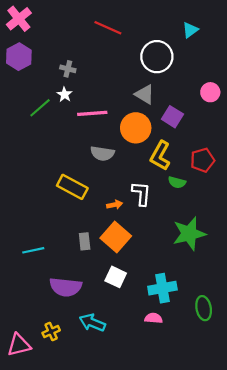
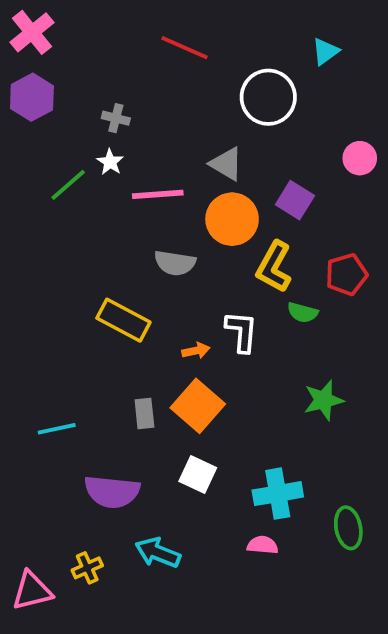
gray triangle: (145, 94) -> (226, 164), moved
green star: (189, 234) -> (324, 400), size x0.7

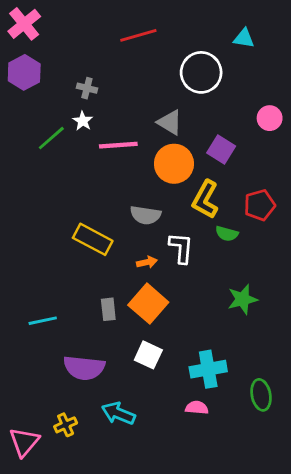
red line: (184, 48) -> (138, 35), turned -40
cyan triangle: (325, 51) -> (244, 38), turned 45
gray semicircle: (175, 263) -> (145, 215), moved
pink triangle: (32, 591) -> (24, 442), turned -36

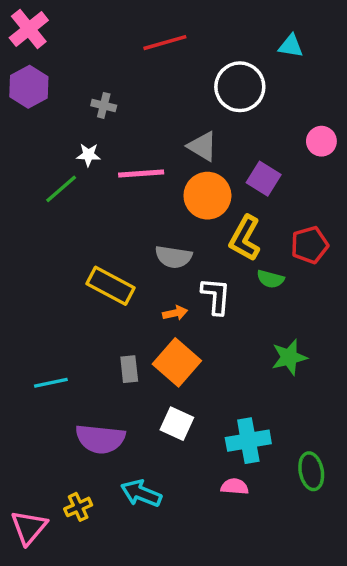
white star: (83, 121) -> (88, 155), moved, turned -30
green line: (51, 138) -> (61, 189), moved

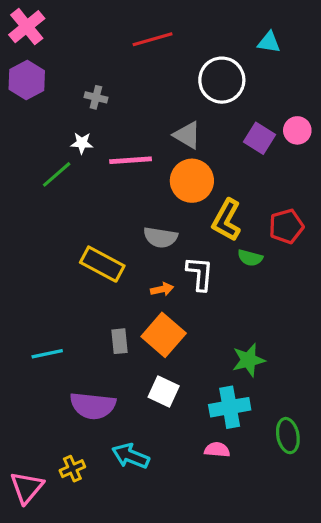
purple square: (264, 179) -> (260, 138), moved
green star: (289, 357) -> (249, 360), moved

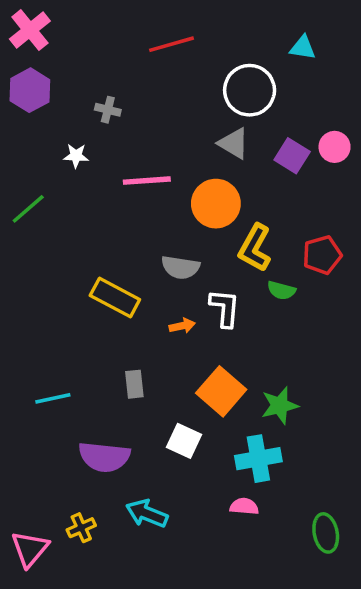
gray triangle: (187, 135) -> (234, 143), moved
white star: (82, 143) -> (76, 156), moved
green line: (57, 174) -> (28, 209), moved
orange square: (164, 335) -> (221, 391), moved
green ellipse: (288, 436) -> (326, 533), moved

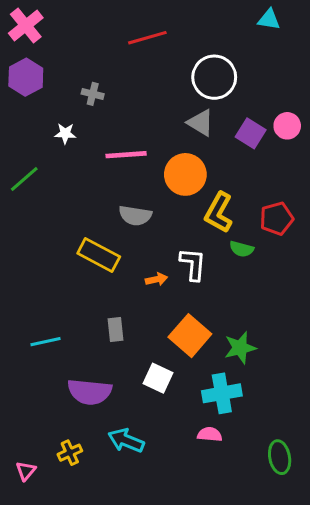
cyan triangle: (303, 48) -> (269, 19), moved
gray semicircle: (180, 267) -> (135, 215), moved
pink triangle: (30, 549) -> (26, 471), size x0.6

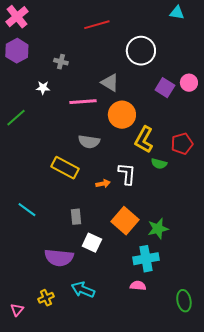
gray triangle: (201, 123) -> (110, 83), moved
cyan line: (46, 342) -> (27, 210), moved, turned 48
white square: (158, 378) -> (92, 243), moved

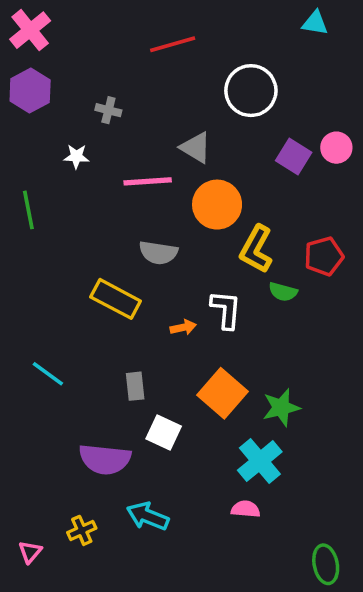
green line: (16, 118) -> (28, 210), turned -60
cyan cross: (146, 259) -> (260, 461), turned -30
green ellipse: (184, 301) -> (326, 564), moved

